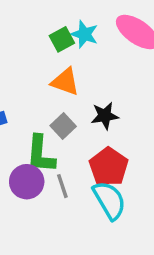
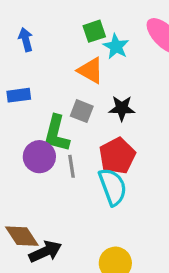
cyan star: (85, 34) -> (116, 46), moved
gray square: (63, 126) -> (82, 111), turned -35

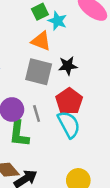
gray square: (82, 111) -> (39, 72), size x1.6
green L-shape: (56, 133) -> (19, 134), moved

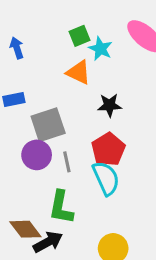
gray square: (39, 72) -> (48, 125), moved, turned -36
green L-shape: (19, 134) -> (61, 207), moved

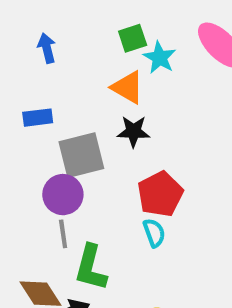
black star: (110, 105) -> (133, 131), moved
gray line: (67, 162) -> (63, 234), moved
cyan semicircle: (106, 178) -> (154, 233), size x0.6

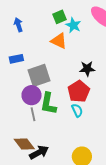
black star: (133, 131) -> (87, 69), moved
green L-shape: (91, 268) -> (48, 104), moved

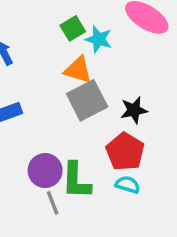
gray square: (39, 75) -> (87, 100), moved
cyan semicircle: (77, 110) -> (128, 185), turned -40

